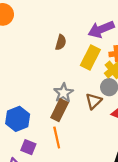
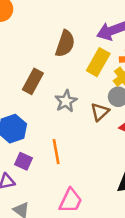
brown semicircle: (61, 42) -> (65, 44), size x1.5
brown rectangle: (60, 110) -> (33, 81), moved

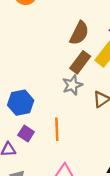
brown rectangle: (33, 81) -> (80, 62), moved

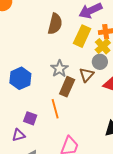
brown rectangle: (80, 62) -> (67, 87), moved
blue hexagon: (21, 103) -> (20, 78), moved

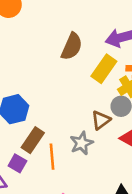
gray star: (59, 69) -> (82, 143), moved
brown rectangle: (67, 87) -> (33, 140), moved

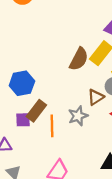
brown semicircle: (72, 46) -> (79, 59), moved
purple square: (17, 163) -> (23, 120), moved, turned -35

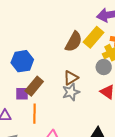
brown triangle: (96, 97) -> (71, 78), moved
orange line: (52, 126) -> (35, 114), moved

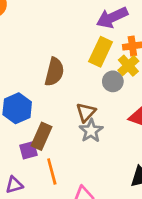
brown semicircle: (74, 42) -> (54, 72), moved
gray circle: (104, 67) -> (113, 81), moved

